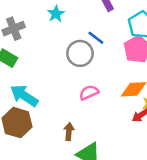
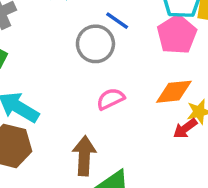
brown arrow: (69, 132) -> (84, 156), size x1.5

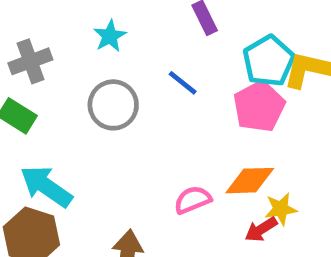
gray circle: (95, 44) -> (113, 105), moved
pink semicircle: (111, 99) -> (193, 200), moved

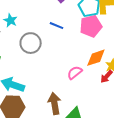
cyan star: (110, 36) -> (10, 20), moved
pink pentagon: (259, 107) -> (91, 26), turned 30

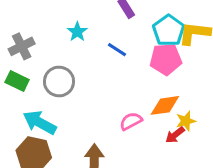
cyan star: (10, 20) -> (77, 32), moved
gray circle: (31, 43) -> (59, 82), moved

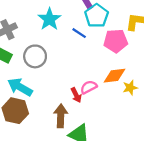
cyan pentagon: (169, 30) -> (97, 16), moved
cyan star: (77, 32) -> (49, 19), size x1.5
red arrow: (175, 135) -> (76, 95), moved, turned -80

